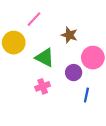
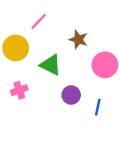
purple circle: (74, 73) -> (71, 95), moved
pink cross: (43, 86) -> (19, 90), moved

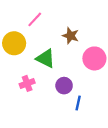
pink cross: (19, 90) -> (27, 83), moved
blue line: (98, 107) -> (78, 103), moved

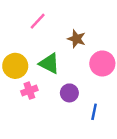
yellow circle: (14, 43) -> (15, 66), moved
blue line: (78, 103) -> (94, 112), moved

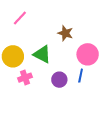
pink line: (38, 21) -> (20, 18), moved
blue line: (94, 112) -> (81, 76), moved

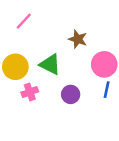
blue line: (81, 76) -> (107, 90), moved

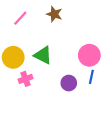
brown star: (78, 39) -> (54, 14), moved
purple circle: (71, 94) -> (69, 83), moved

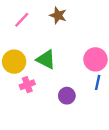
purple circle: (69, 83) -> (67, 96), moved

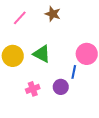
blue line: (98, 82) -> (74, 72), moved
pink cross: (27, 85) -> (33, 89), moved

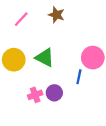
purple circle: (61, 87) -> (54, 93), moved

